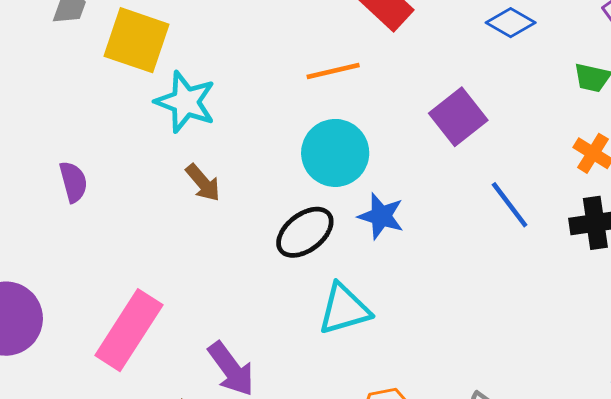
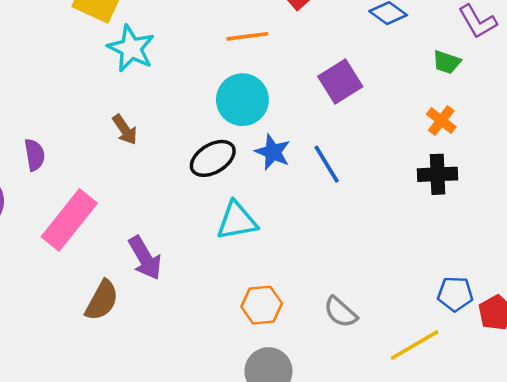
purple semicircle: (73, 182) -> (35, 155), moved
brown arrow: (203, 183) -> (125, 130), moved
blue line: (510, 205) -> (327, 164), moved

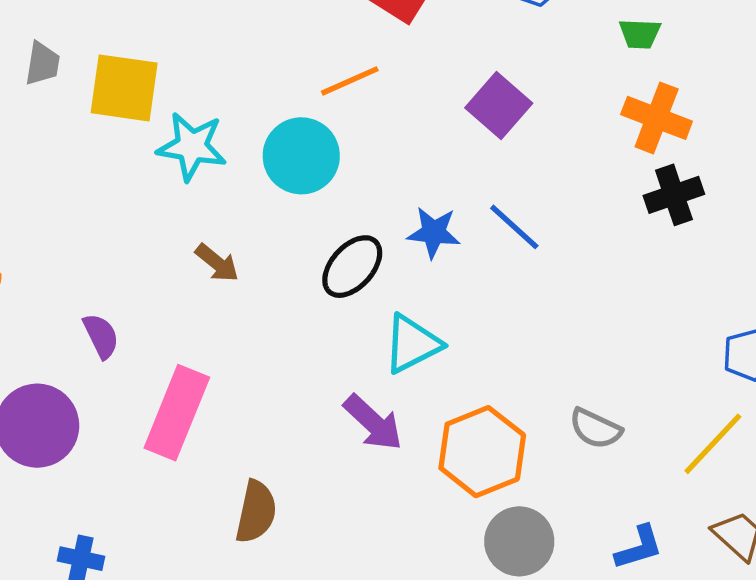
cyan circle: (242, 100) -> (301, 156), moved
orange cross: (441, 120) -> (657, 118), size x1.5
purple arrow: (145, 258) -> (373, 423), moved
orange hexagon: (262, 305) -> (482, 452), size x1.5

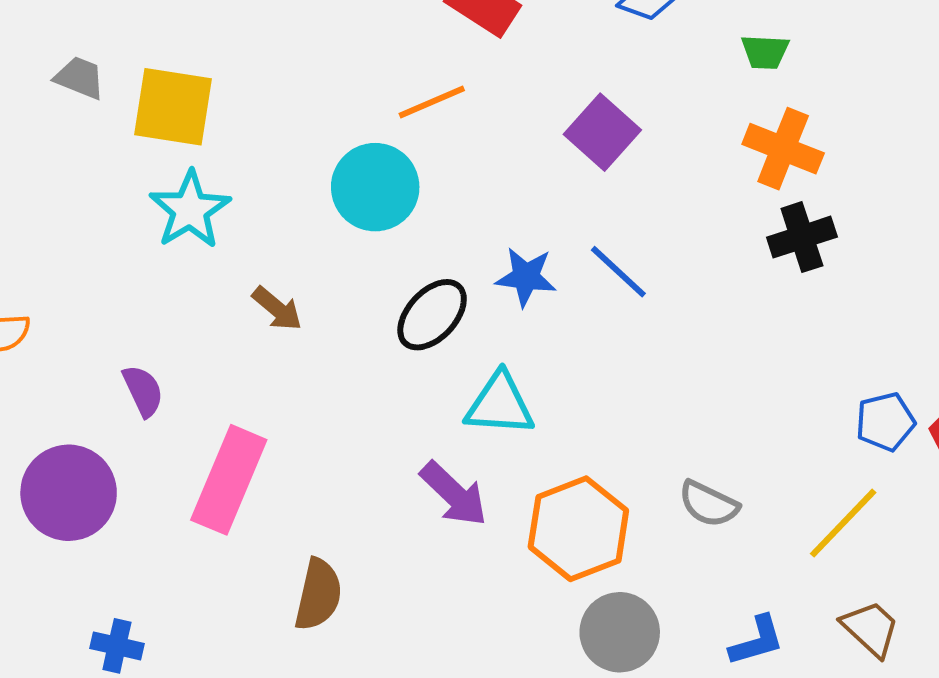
gray trapezoid: (42, 64) -> (80, 78), turned -78
cyan star: (192, 146) -> (190, 210), moved, turned 30
cyan triangle: (412, 344) -> (500, 404), turned 30

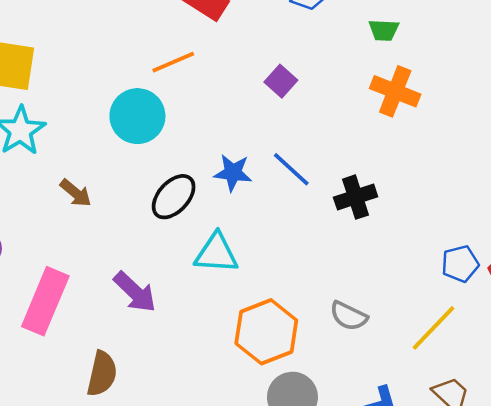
purple square: (602, 132) -> (281, 81), size x0.7
black cross: (802, 237) -> (356, 197), moved
purple arrow: (454, 494) -> (135, 292), moved

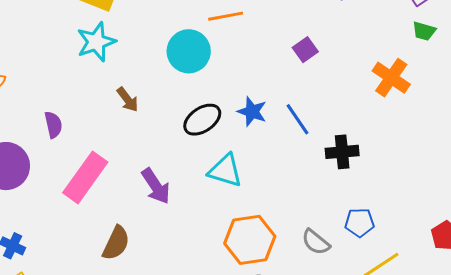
green trapezoid: (384, 30) -> (424, 31), moved
blue pentagon: (460, 264) -> (360, 223), moved

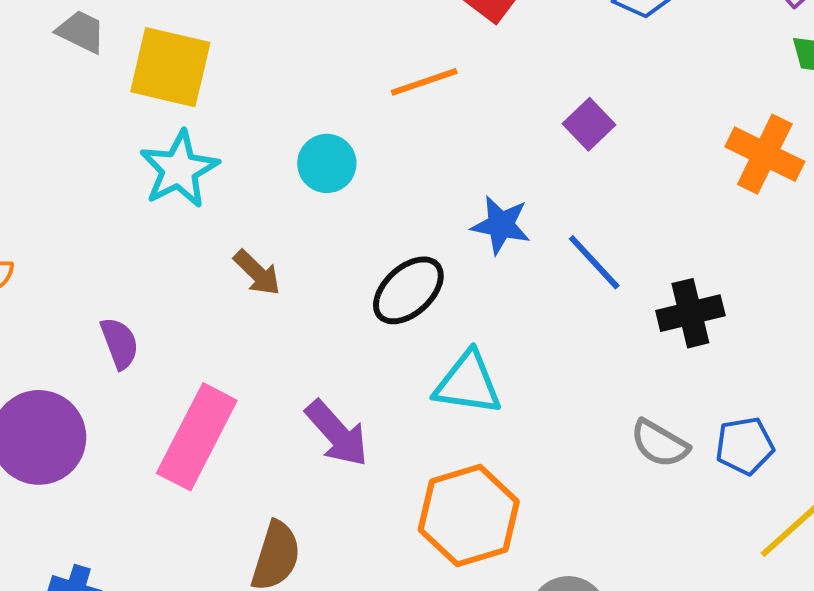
cyan circle: (189, 51) -> (327, 163), moved, size x0.7
blue star: (252, 112) -> (501, 225), moved
orange hexagon: (250, 240) -> (469, 516), moved
gray semicircle: (316, 242) -> (660, 444), moved

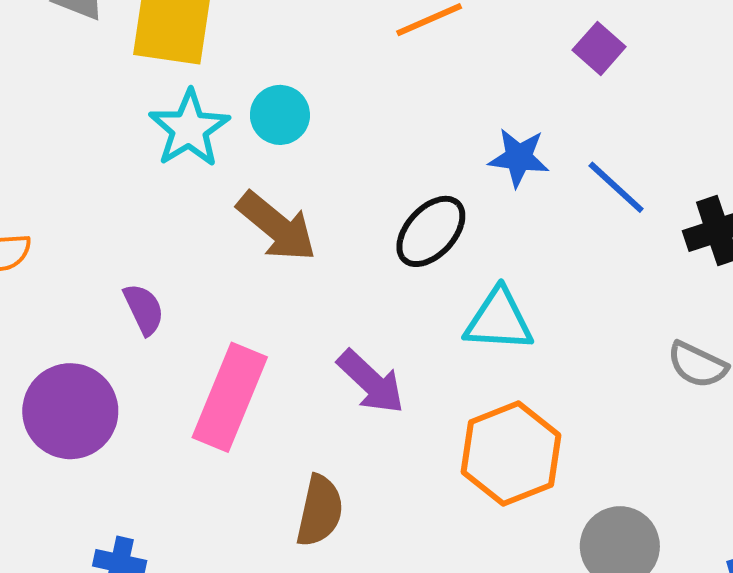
cyan circle: (327, 163) -> (280, 115), moved
brown arrow: (257, 273) -> (277, 226), size x1.6

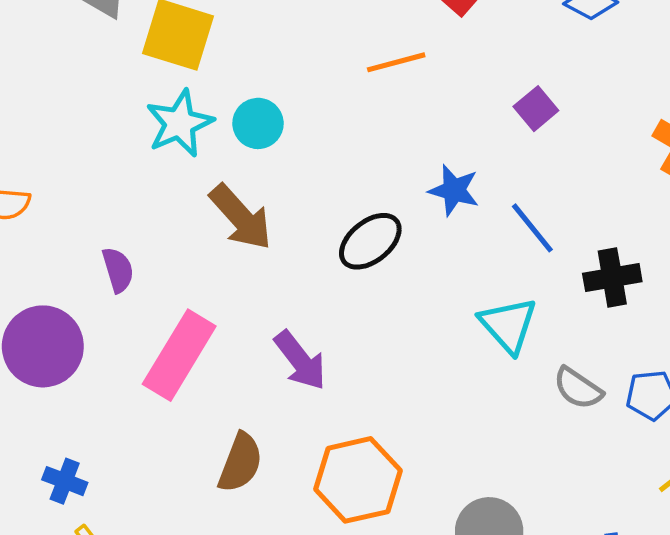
cyan triangle: (499, 320) -> (508, 325), moved, turned 36
orange hexagon: (511, 454) -> (358, 480), moved

